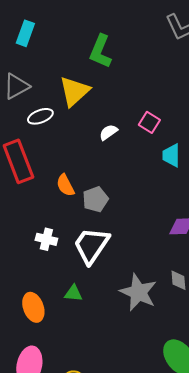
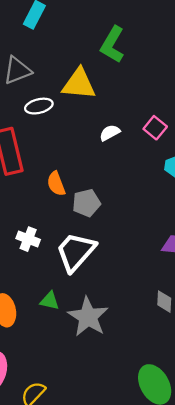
yellow triangle: (74, 91) -> (79, 84), turned 40
gray star: (138, 292) -> (88, 317), moved

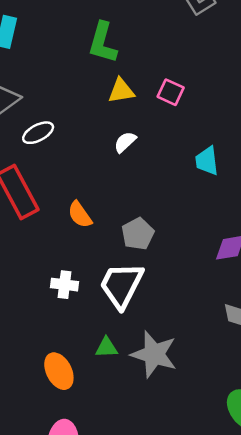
yellow triangle: (79, 84) -> (121, 91), moved, size x0.7
pink square: (155, 128) -> (171, 92), moved
gray pentagon: (86, 203) -> (138, 234), moved

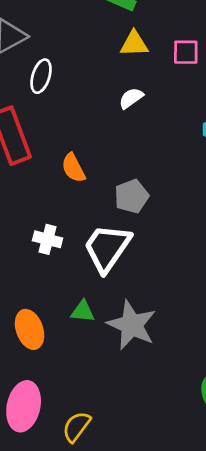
pink square: (171, 92) -> (186, 52), turned -32
white ellipse: (38, 133) -> (41, 76), turned -52

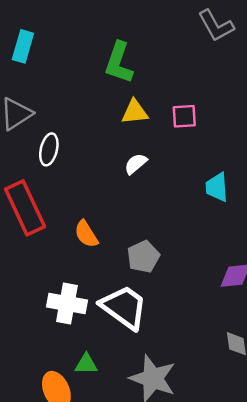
white cross: (48, 239) -> (67, 304), size x1.4
white trapezoid: (107, 248) -> (124, 307), turned 96
green triangle: (83, 311) -> (86, 364), moved

